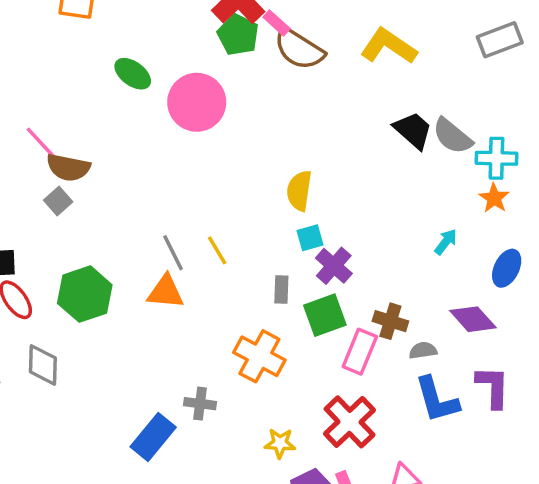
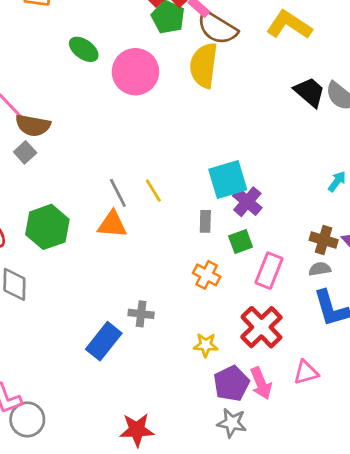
yellow semicircle: (299, 191) -> (204, 65), moved, size x1.4
cyan square: (310, 238) -> (228, 179), size x1.8
green square: (325, 315) -> (241, 242), size x0.7
brown cross: (390, 321) -> (324, 240), moved
orange cross: (259, 356) -> (207, 275), moved, size x0.7

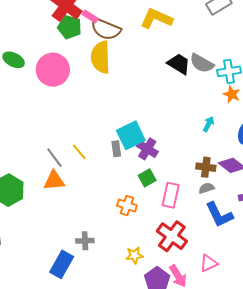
gray rectangle: (205, 221) -> (116, 149), moved

